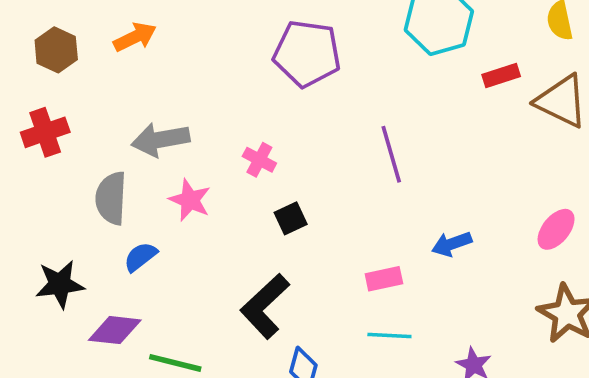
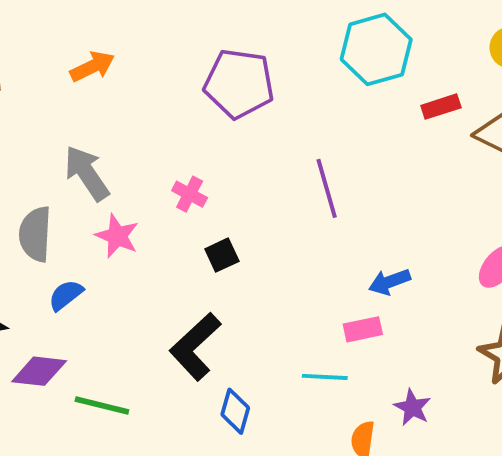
orange arrow: (135, 37) -> (92, 67), moved
gray arrow: (161, 140) -> (87, 173), turned 66
pink rectangle: (384, 279) -> (363, 329), moved

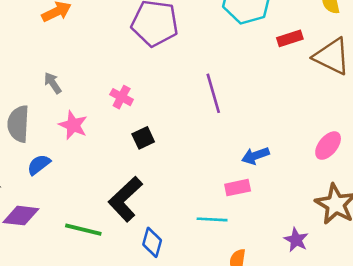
gray arrow: (87, 173) -> (53, 83), size x0.6
green line: (102, 406) -> (83, 230), moved
purple star: (412, 407) -> (296, 240), moved

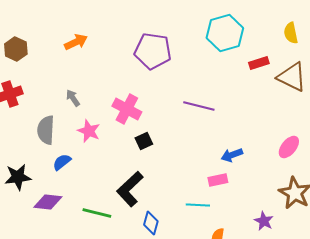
purple line: (213, 93) -> (199, 106), turned -60
pink cross: (122, 97) -> (127, 109), size x1.6

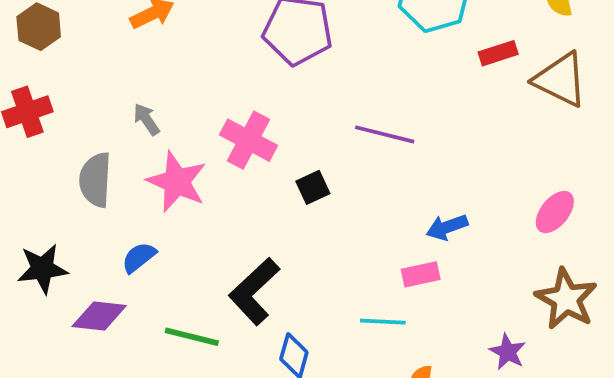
pink star: (89, 131) -> (177, 182), size x1.4
black square: (144, 141) -> (313, 187), moved
blue semicircle: (62, 162) -> (139, 257), moved

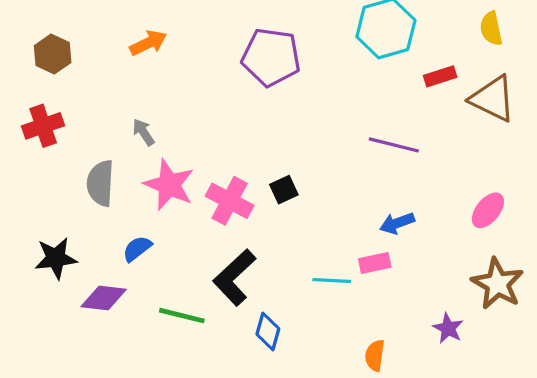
purple line: (385, 134) -> (394, 145), moved
pink cross: (249, 140) -> (230, 201), moved
cyan line: (383, 322) -> (332, 280), moved

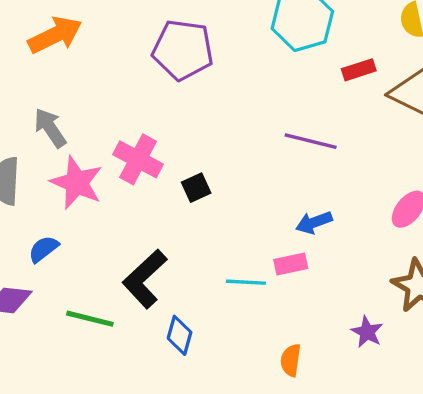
orange arrow: (148, 43) -> (55, 35), size x1.4
gray arrow: (144, 132) -> (50, 128), size x1.4
pink cross: (230, 201) -> (138, 159), moved

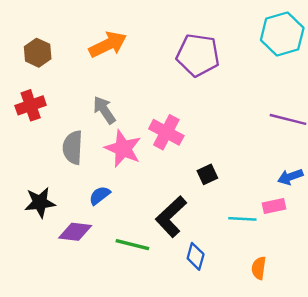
black square: (196, 188) -> (207, 174), moved
orange semicircle: (291, 360) -> (259, 268), moved

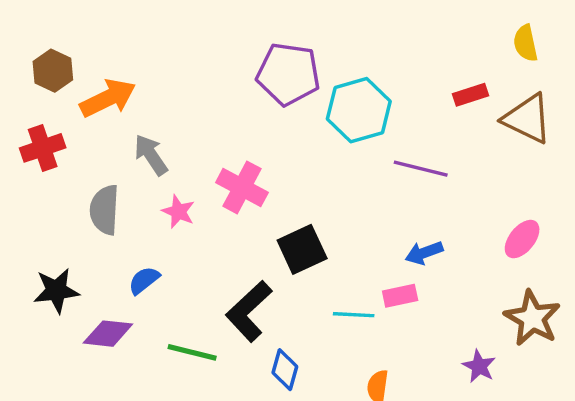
cyan hexagon: (282, 34) -> (359, 110), moved
orange arrow: (108, 45) -> (108, 98), moved
pink star: (123, 149) -> (178, 212), size x0.6
black square: (207, 174) -> (302, 249), size x1.6

